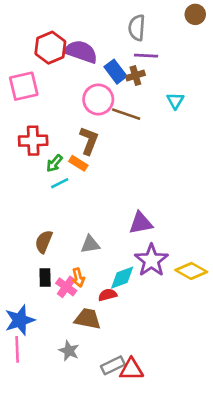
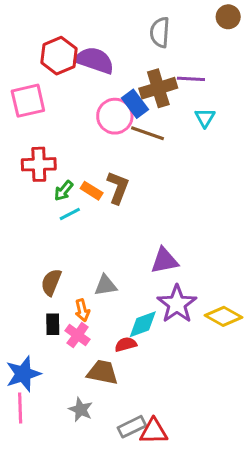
purple line: (146, 56) -> (191, 79), moved
blue rectangle: (115, 72) -> (135, 104), moved
brown cross: (135, 76) -> (158, 88), size x1.6
brown L-shape: (89, 141) -> (118, 188), moved
orange arrow: (78, 278) -> (82, 310), moved

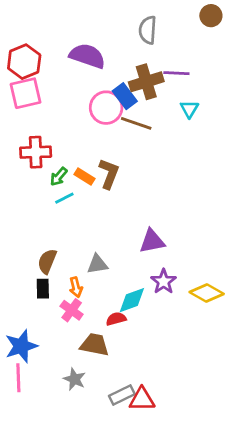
red hexagon: (59, 56) -> (24, 62), moved
purple star: (177, 304) -> (164, 281), size x0.7
black rectangle: (53, 324) -> (43, 289), moved

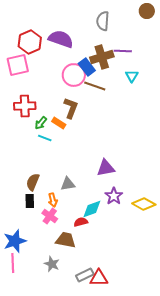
red hexagon: (24, 62) -> (30, 42), moved
brown L-shape: (109, 174) -> (71, 108), moved
cyan line: (64, 198) -> (45, 138), turned 48

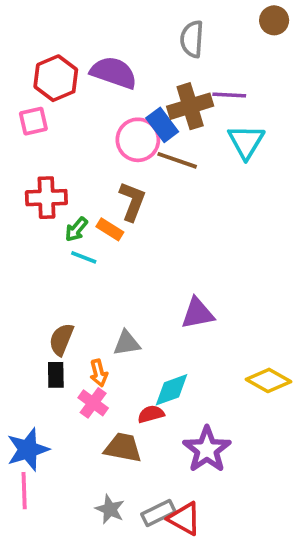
pink square: (18, 65) -> (33, 121), size x0.7
cyan triangle: (132, 76) -> (246, 142), size x1.5
purple star: (114, 196) -> (207, 450), moved, size x1.4
gray star: (52, 264) -> (110, 509), moved
red triangle: (99, 278) -> (185, 519), turned 30

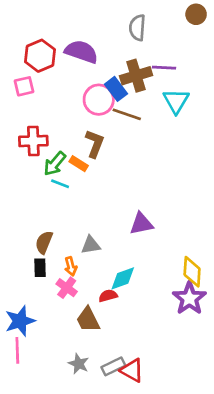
green arrow: (76, 229) -> (55, 164), size x1.4
yellow diamond: (268, 380) -> (192, 272), turned 64
brown trapezoid: (123, 448) -> (88, 320), turned -128
purple star: (207, 450) -> (189, 298), moved

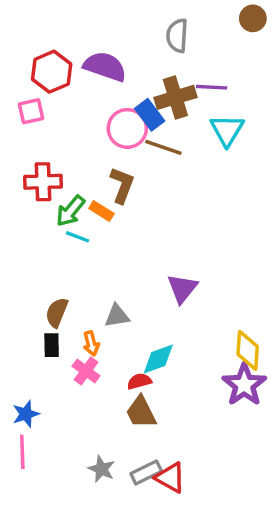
purple triangle: (141, 224) -> (182, 288), turned -40
brown trapezoid: (88, 320) -> (141, 412), moved
blue star: (20, 321) -> (26, 414), size x0.7

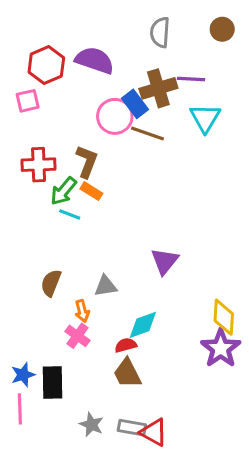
brown circle: (253, 18) -> (222, 29), moved
brown L-shape: (122, 185) -> (87, 162), moved
black rectangle: (52, 345) -> (53, 383), moved, size x1.5
gray rectangle: (146, 472) -> (132, 428), turned 36

